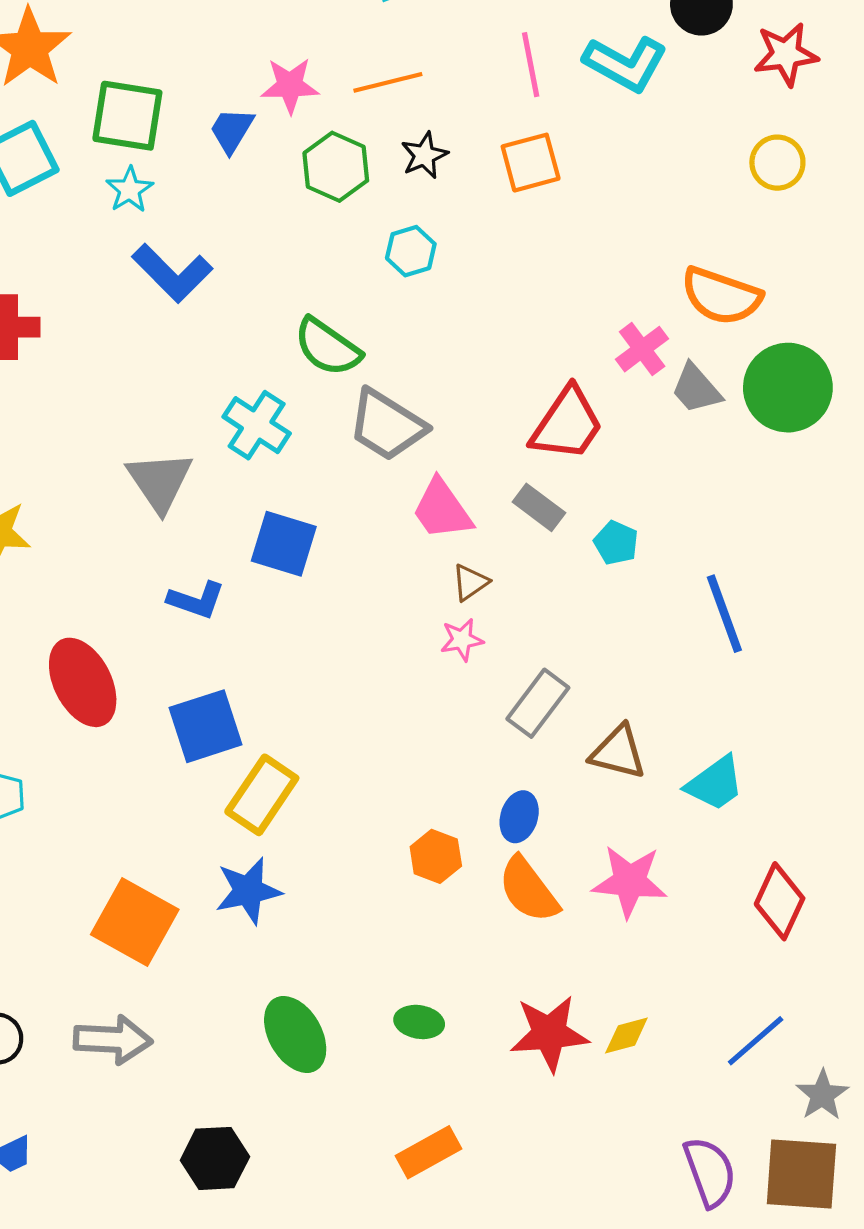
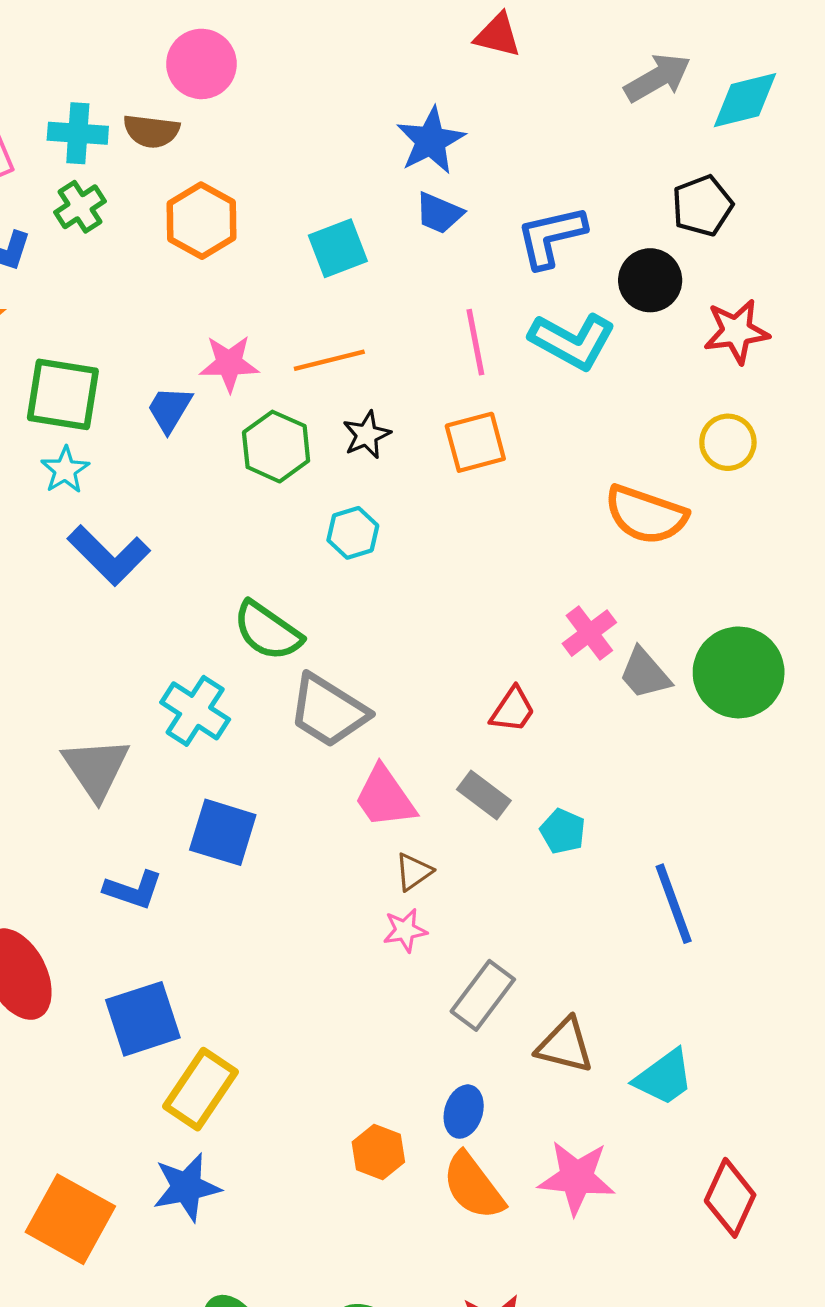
orange semicircle: (721, 296) -> (646, 515), moved
red trapezoid: (567, 424) -> (513, 710), size x0.6

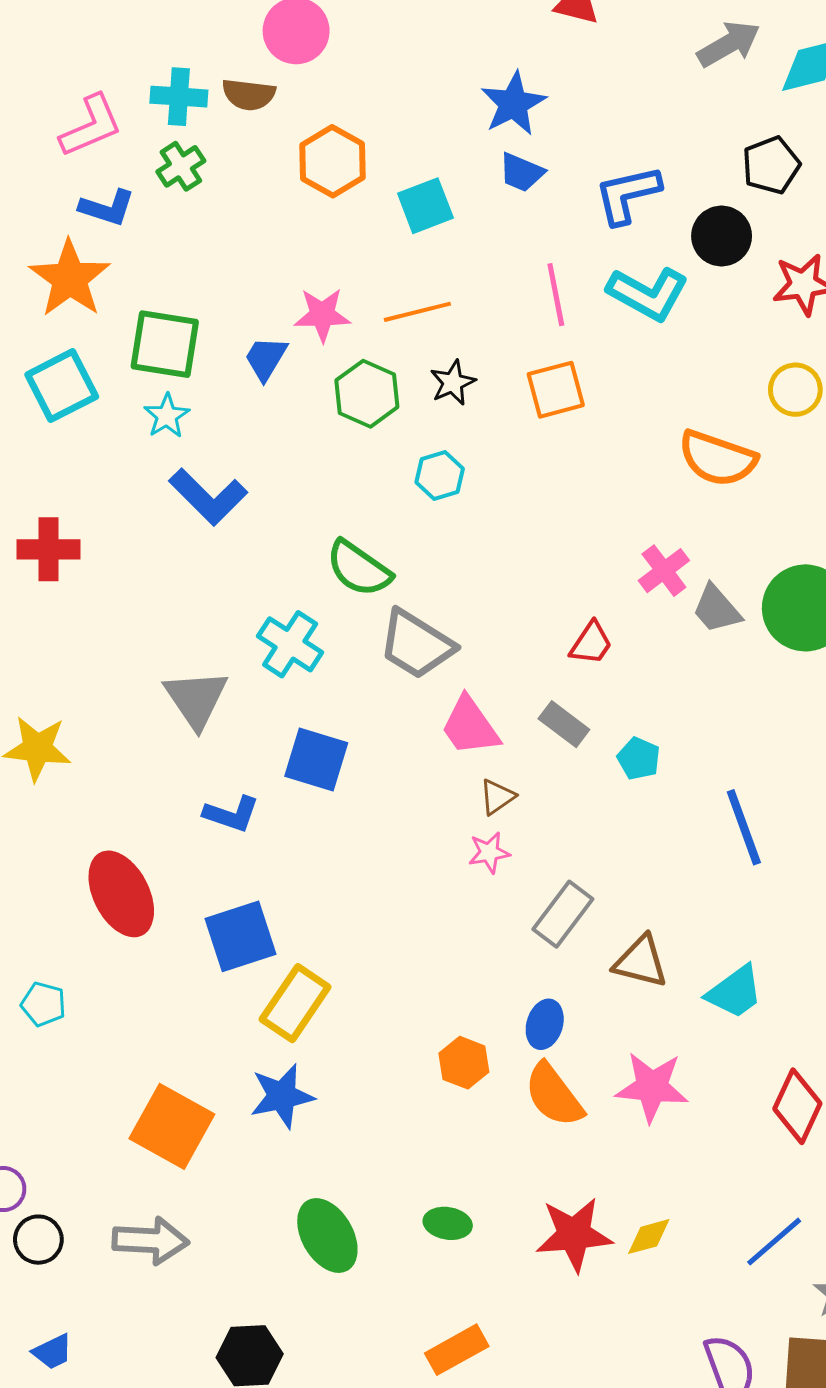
orange hexagon: (201, 221) -> (332, 161), moved

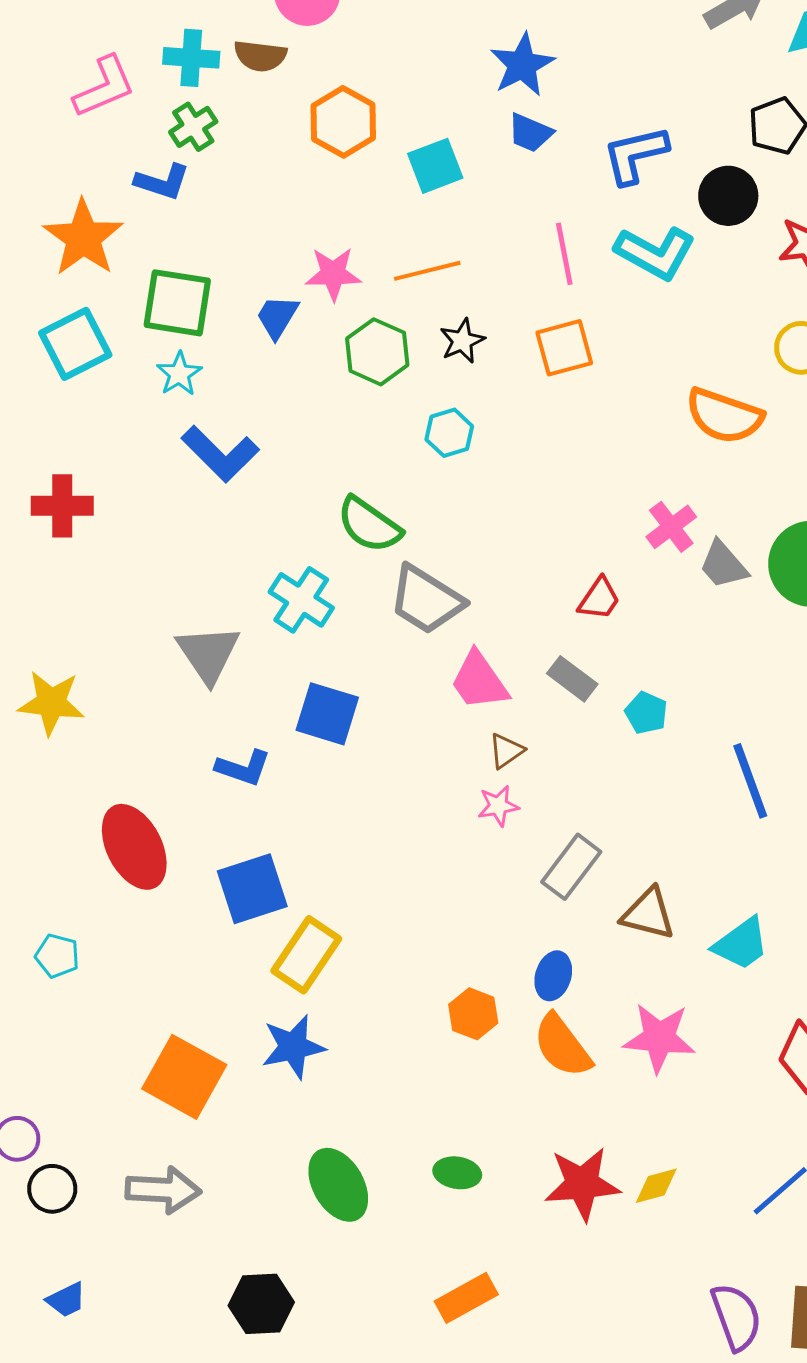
blue L-shape: (107, 208) -> (162, 182), moved

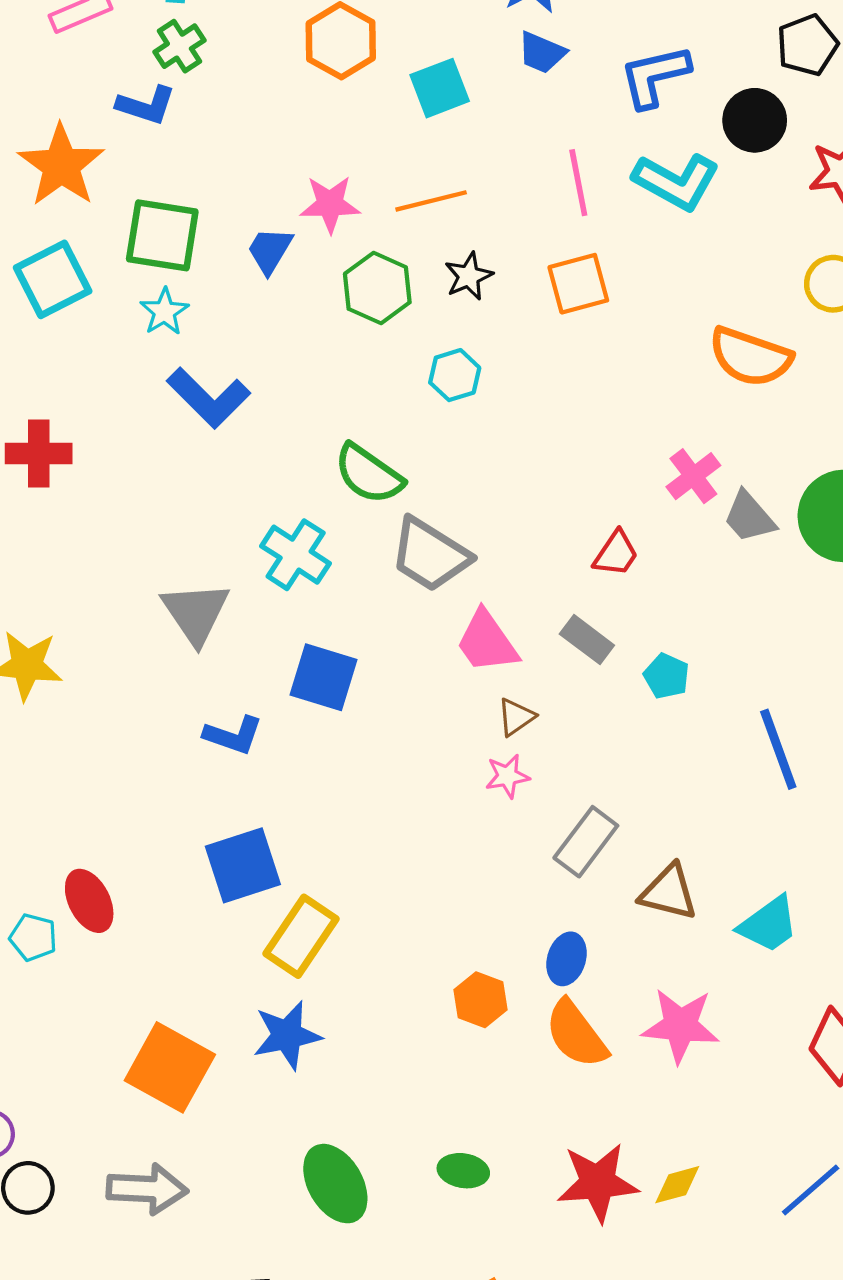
red ellipse: (134, 847) -> (89, 901), moved, size x0.7

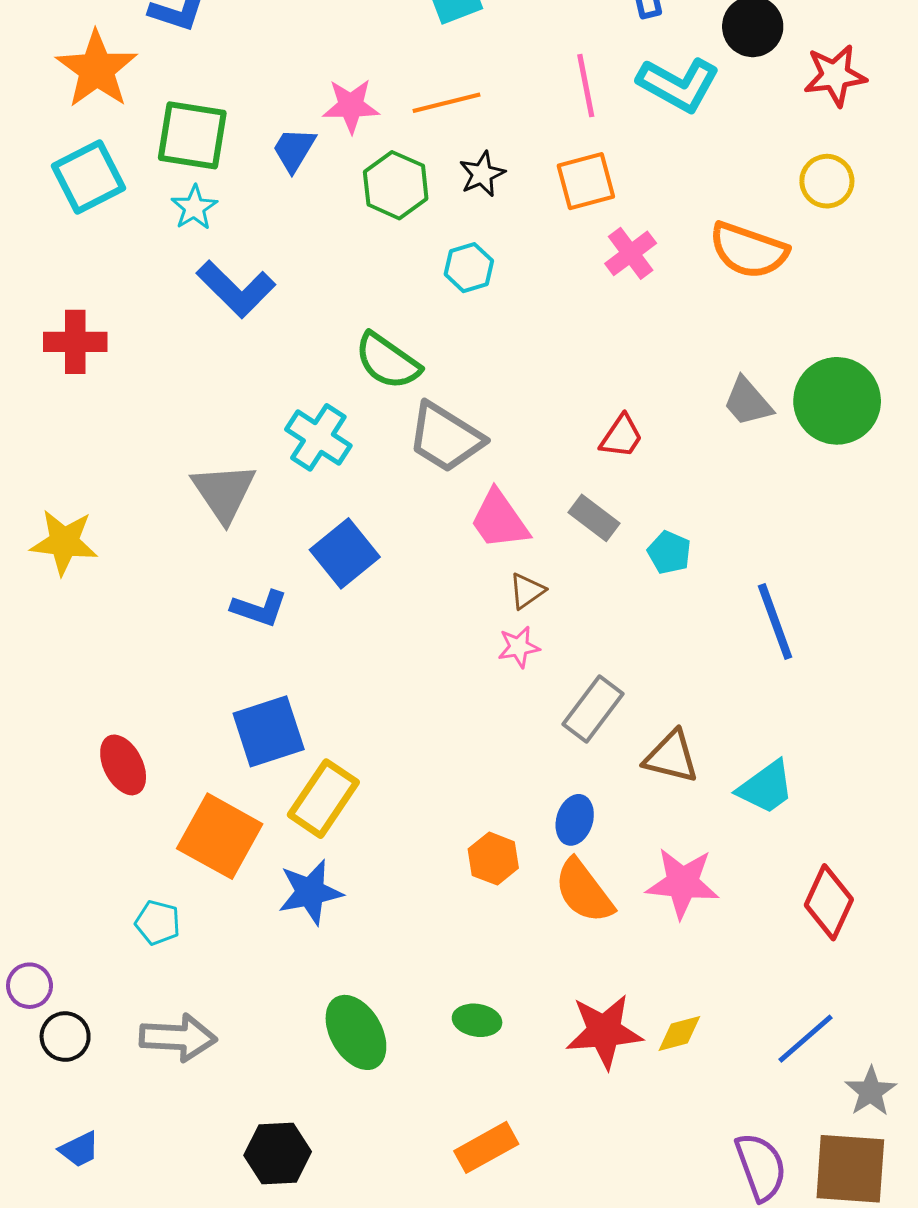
pink cross: (693, 476) -> (631, 253), moved
blue square: (324, 677) -> (345, 553), turned 34
cyan pentagon: (33, 937) -> (158, 923), moved
orange square: (170, 1067) -> (220, 836), moved

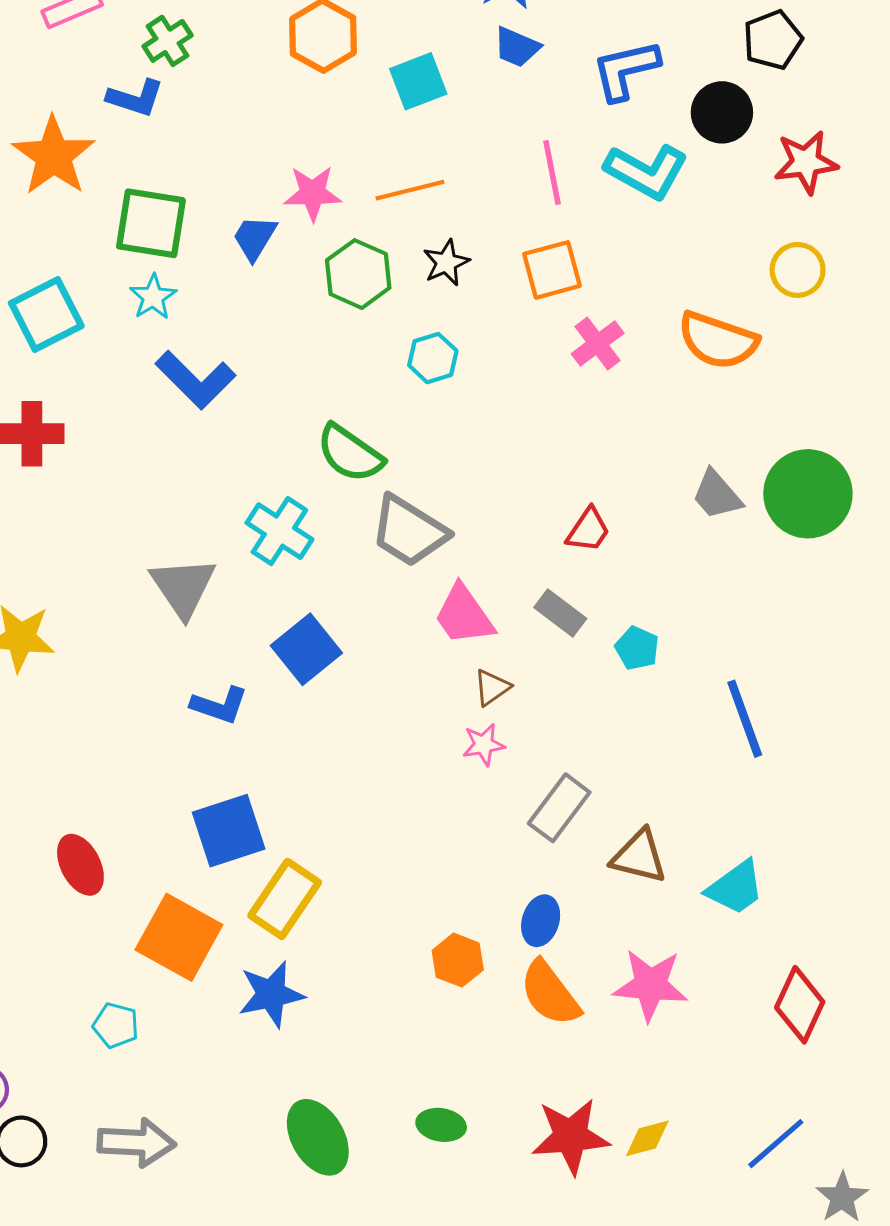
cyan square: (88, 177) -> (46, 314), moved

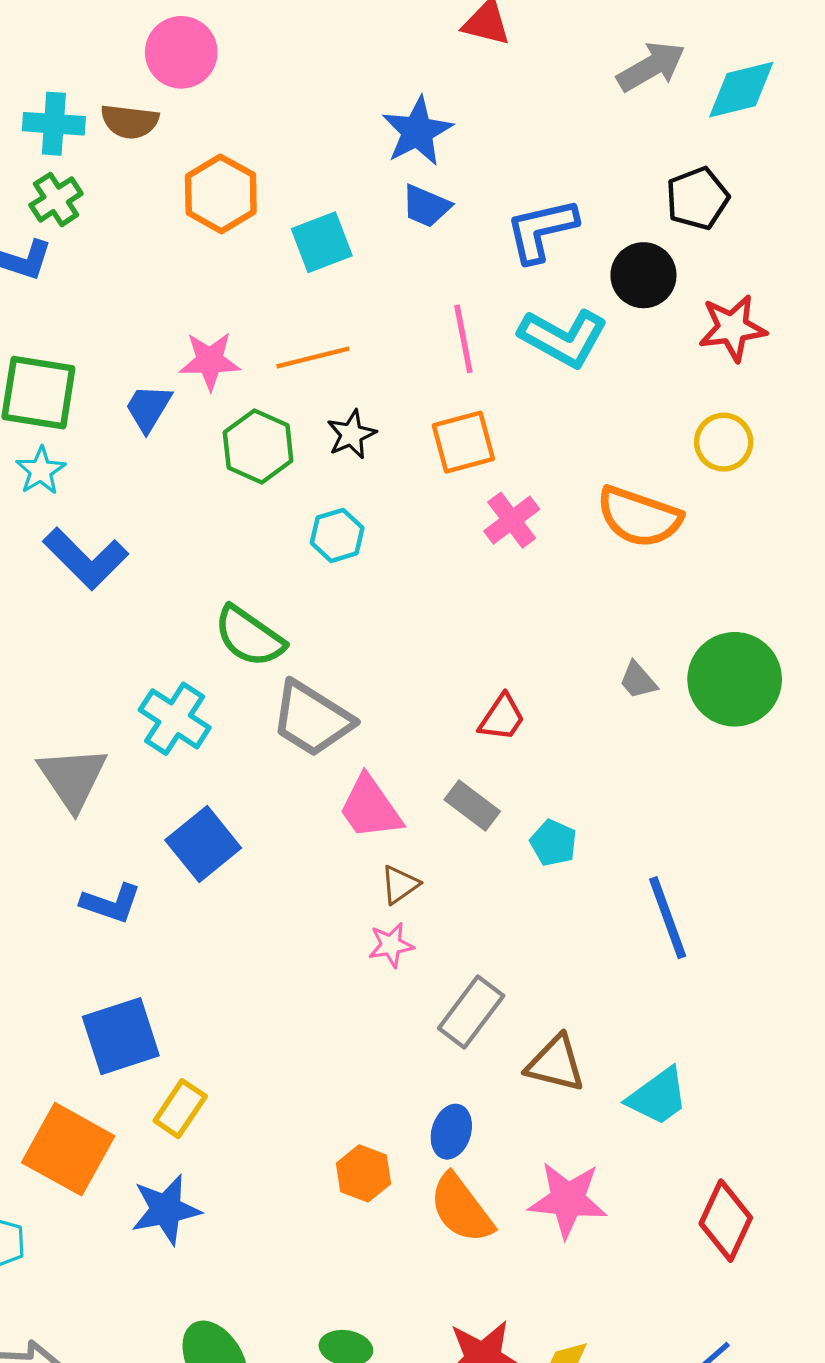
gray trapezoid: (717, 495) -> (638, 680), size x0.7
yellow rectangle: (285, 899) -> (180, 1109), size x0.7

